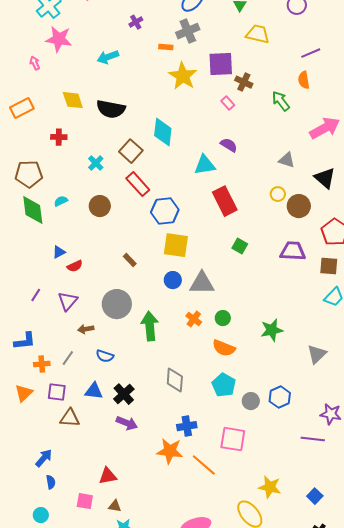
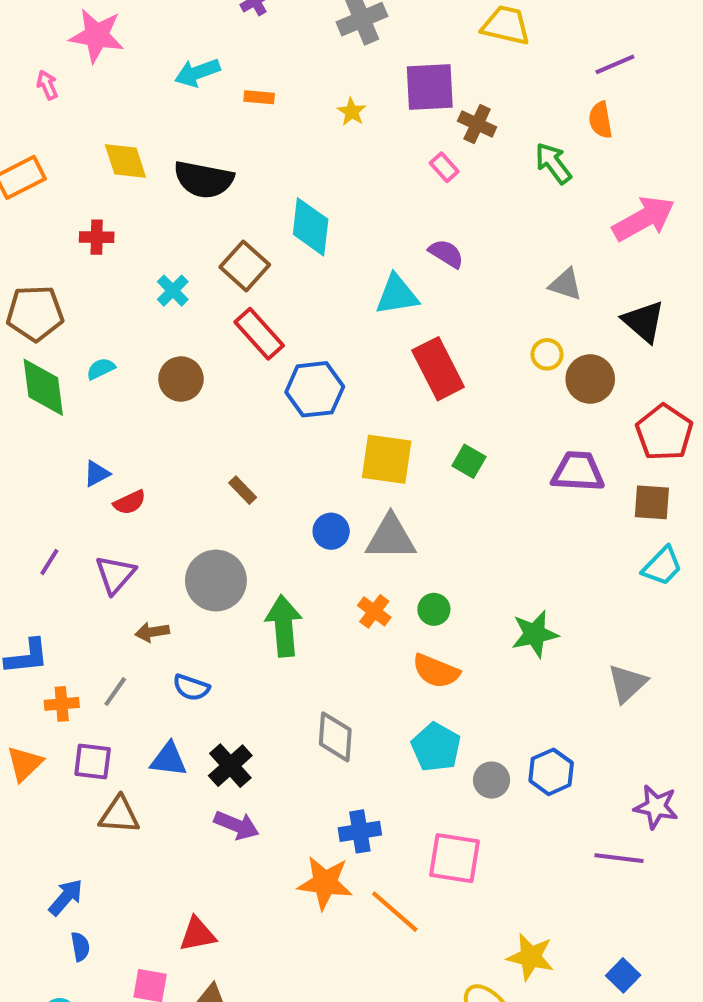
orange rectangle: (166, 47) -> (259, 97), moved
yellow star: (183, 76) -> (352, 112), size x0.5
yellow square: (176, 245) -> (387, 459), moved

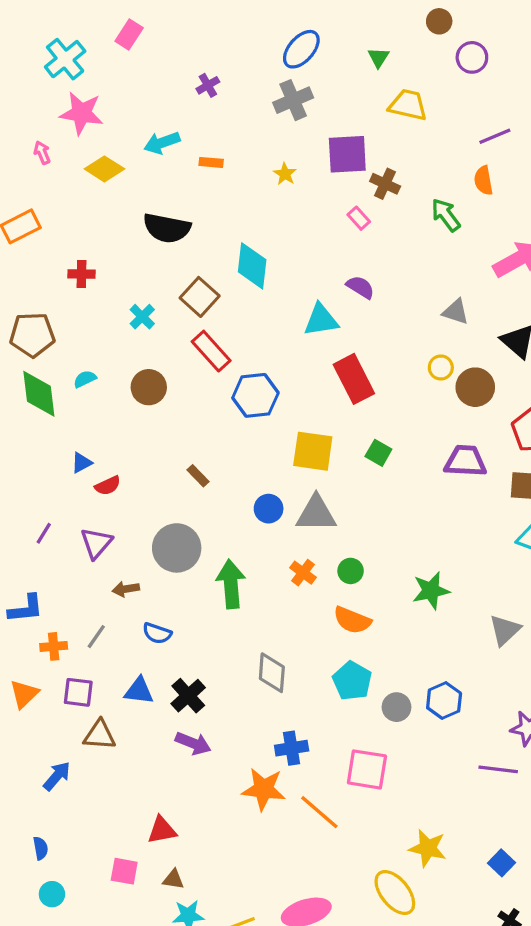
yellow diamond: (125, 161) -> (104, 169), moved, turned -39
blue arrow: (66, 897) -> (57, 776), moved
blue semicircle: (80, 947) -> (40, 848), moved

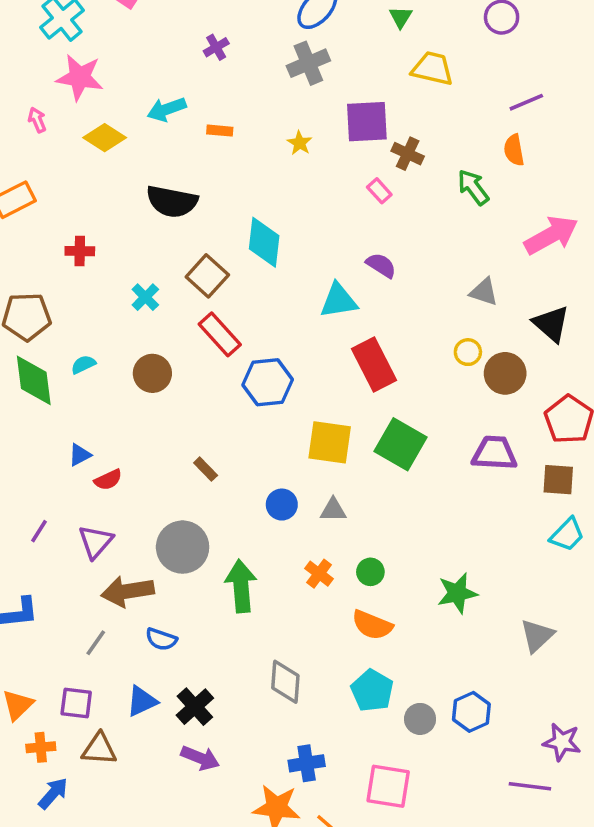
green square: (378, 453) -> (401, 444), size x1.8
gray triangle: (316, 514) -> (333, 510), size x0.6
brown arrow: (126, 589) -> (128, 591), size x1.8
orange cross: (54, 646) -> (41, 747), moved
blue triangle: (139, 691) -> (142, 701), turned -32

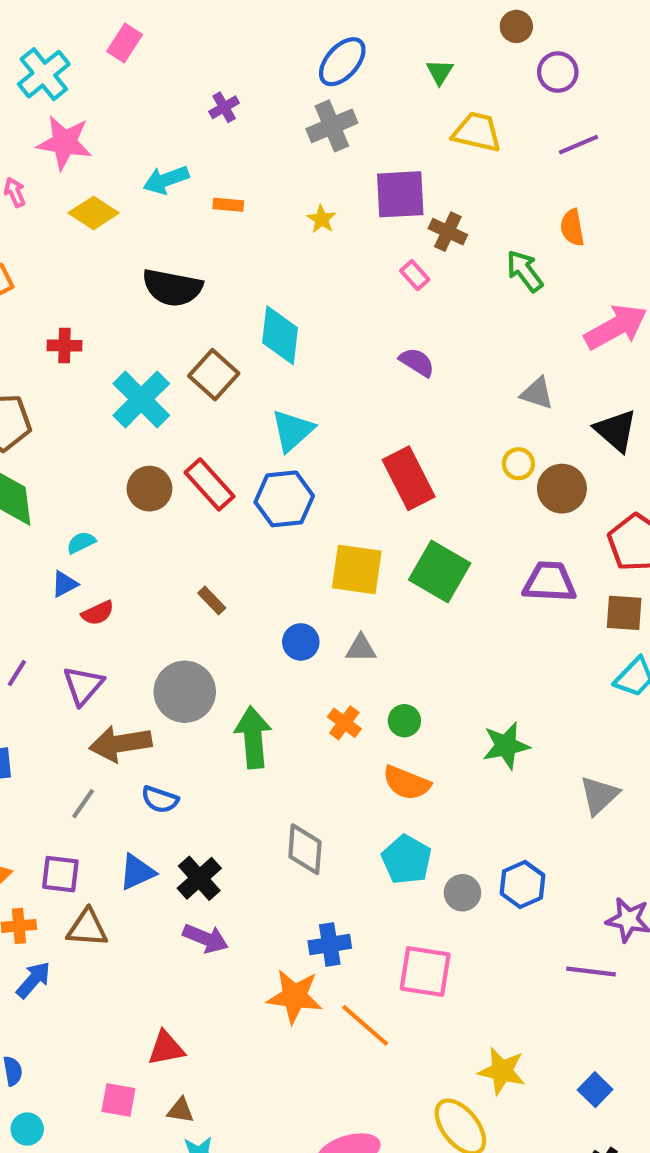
purple line: (526, 102) -> (579, 145), moved
cyan cross: (145, 297) -> (141, 399), size x1.8
cyan triangle: (339, 301) -> (293, 431), moved, turned -33
red rectangle: (220, 334) -> (210, 484), moved
cyan semicircle: (83, 364) -> (81, 542), moved

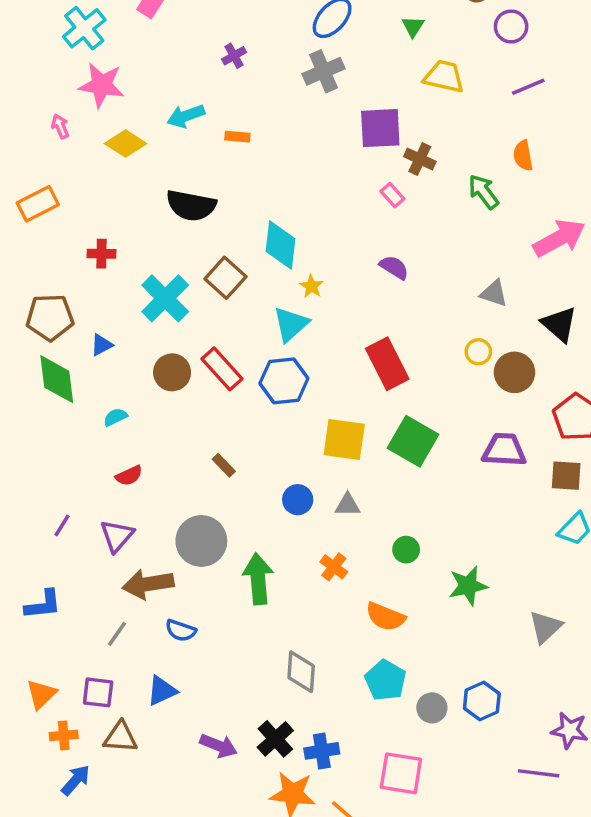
yellow star: (322, 219) -> (311, 286), moved
blue triangle: (65, 584) -> (102, 345), moved
green circle: (404, 721) -> (406, 550), moved
black cross: (199, 878) -> (275, 739), moved

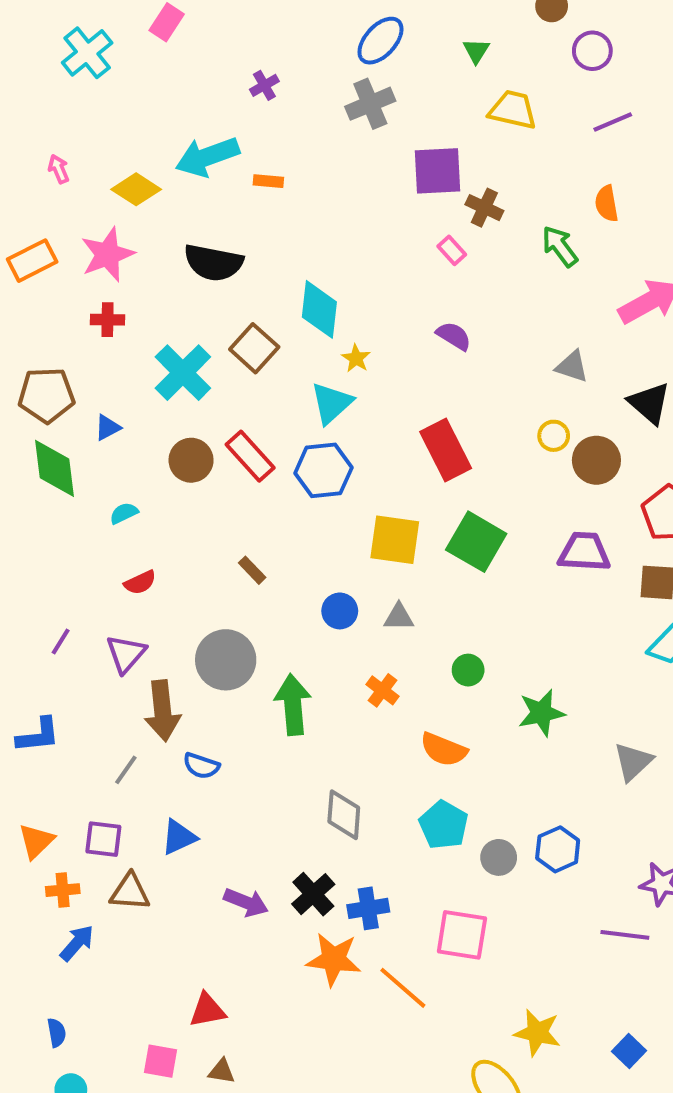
pink star: (102, 85) -> (108, 254), moved, turned -30
cyan arrow: (186, 116) -> (207, 157), size x1.4
brown arrow: (148, 584) -> (163, 711), turned -87

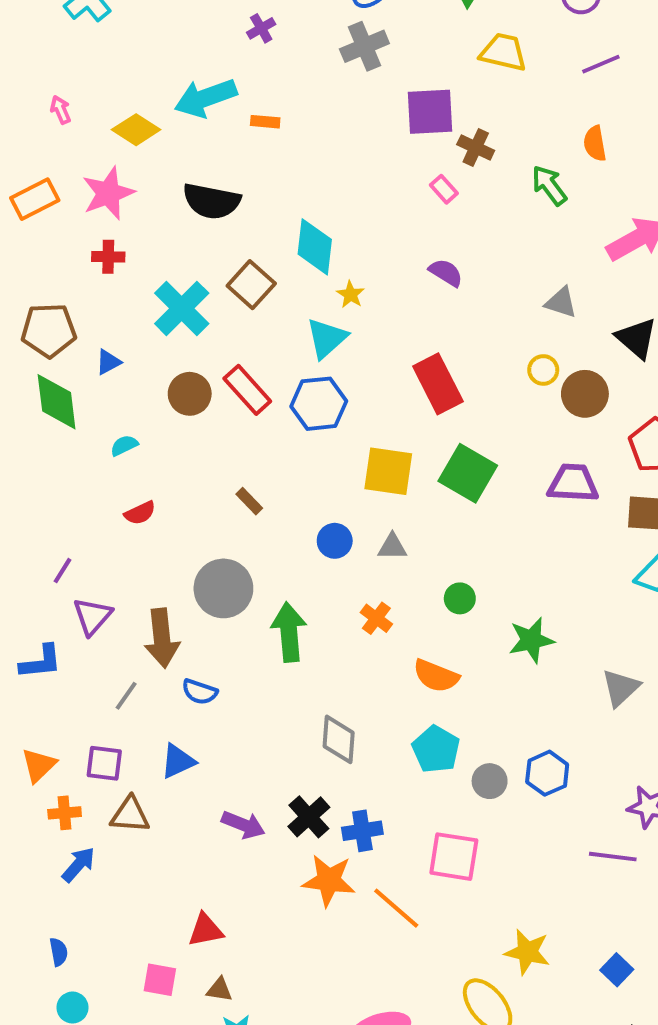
purple triangle: (126, 654) -> (92, 616), moved

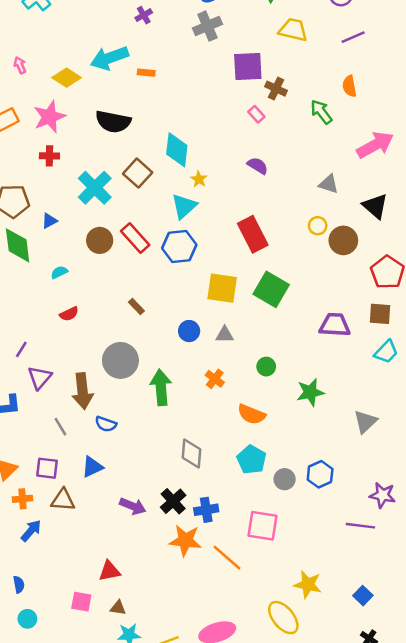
purple trapezoid: (573, 483) -> (335, 325), moved
gray line: (126, 696) -> (60, 427), turned -66

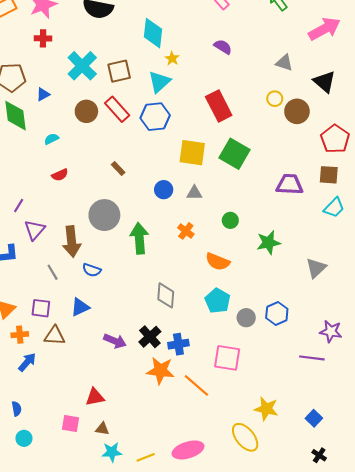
brown square: (138, 173) -> (119, 71), moved, turned 35

